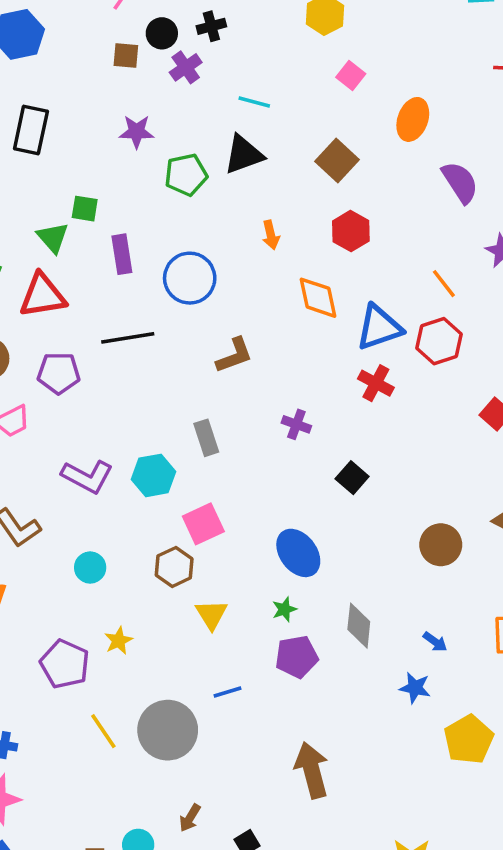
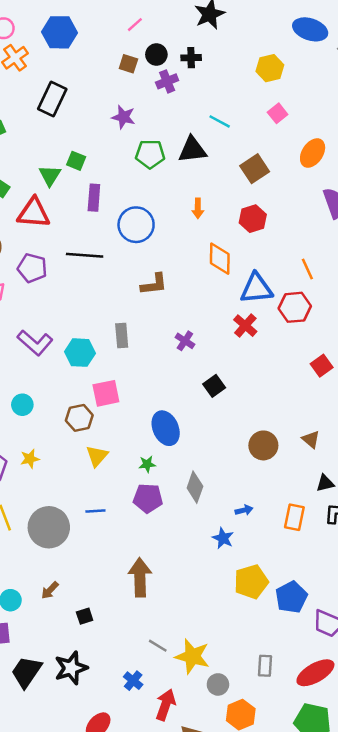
cyan line: (254, 102) -> (220, 121), moved
blue arrow: (435, 642) -> (244, 510), turned -63

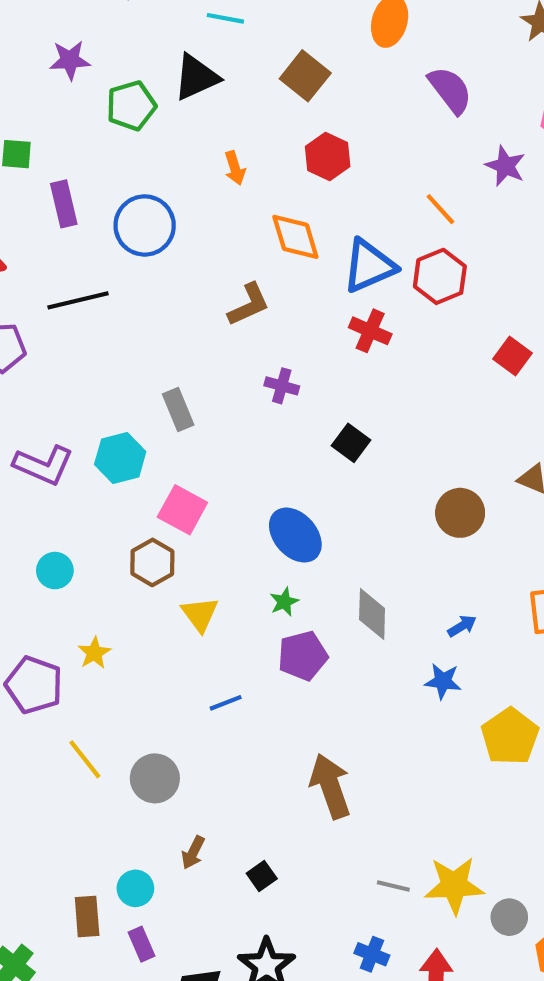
brown L-shape: (154, 284) -> (249, 305), moved
pink square: (106, 393) -> (182, 510), turned -32
gray circle: (49, 527) -> (155, 778), moved, size x0.7

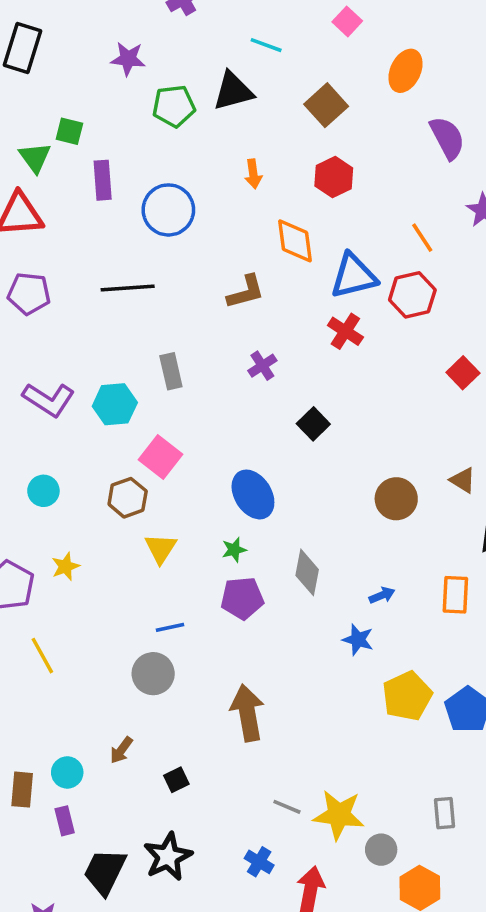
black line: (78, 300) -> (128, 288), moved
purple cross: (282, 386) -> (262, 366), turned 32
gray circle: (155, 778) -> (153, 674), moved

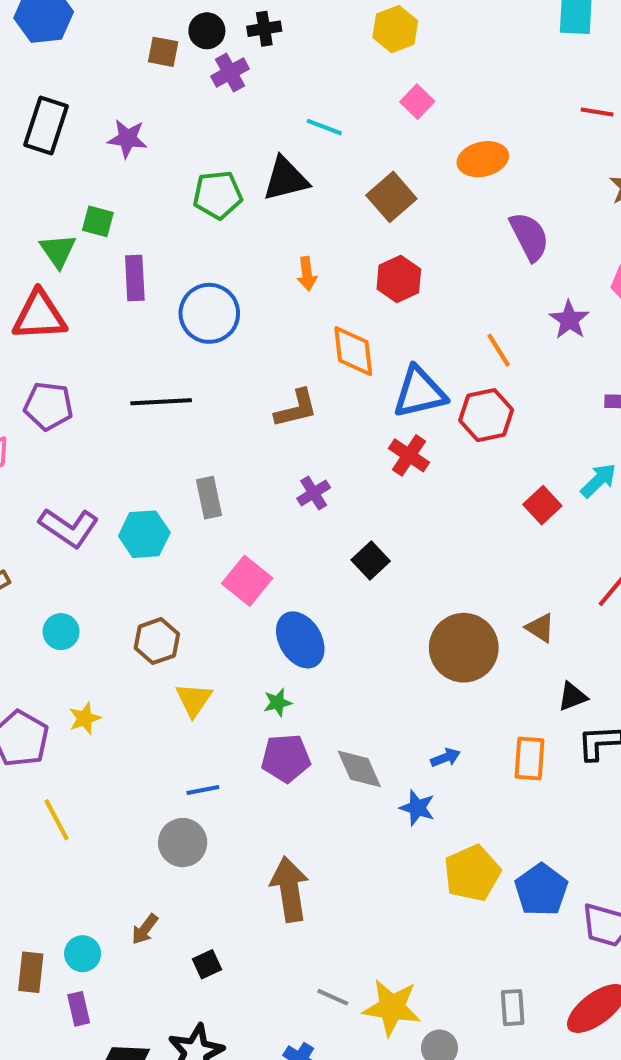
purple star: (128, 59) -> (127, 139), moved
orange ellipse: (405, 71) -> (483, 159), turned 51
pink square: (160, 457) -> (247, 581), moved
brown circle: (396, 499) -> (464, 648), size x1.4
gray diamond: (307, 572) -> (359, 769), moved, turned -36

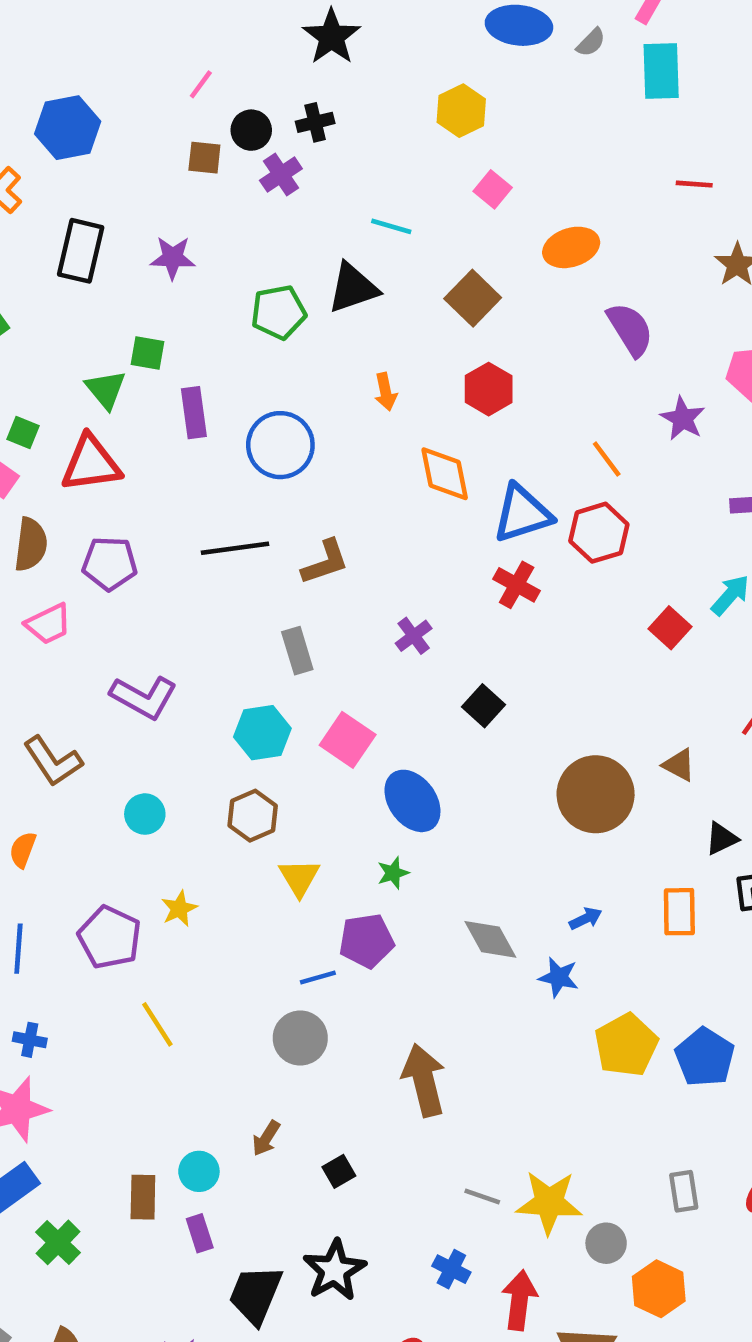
brown L-shape: (296, 408) -> (325, 562), moved
cyan hexagon: (144, 534) -> (262, 733), moved
purple pentagon: (286, 758) -> (367, 941), moved

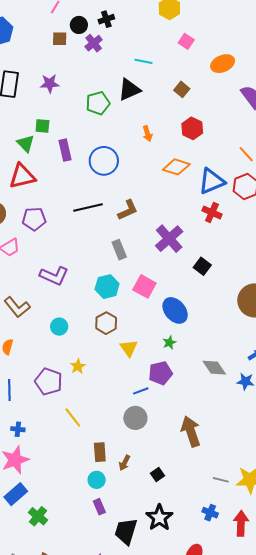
brown square: (473, 298) -> (182, 89), size x0.7
orange diamond: (445, 474) -> (176, 167), turned -56
purple cross: (414, 636) -> (169, 239), size x1.8
brown rectangle: (143, 1197) -> (100, 452), moved

